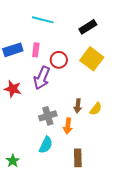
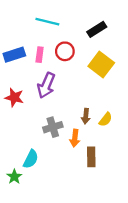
red circle: (59, 60) -> (65, 51), moved
cyan semicircle: (46, 145) -> (31, 159), moved
brown rectangle: (78, 158) -> (91, 157), moved

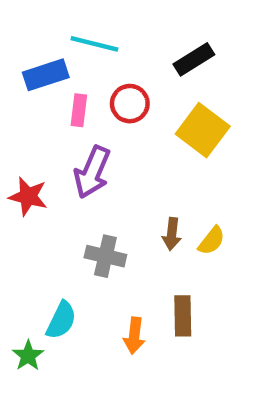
blue rectangle: (14, 55) -> (46, 75), moved
gray cross: (53, 127) -> (105, 256), turned 30
orange arrow: (75, 138) -> (134, 336), moved

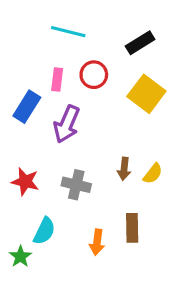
blue rectangle: (46, 75) -> (27, 107), moved, turned -40
red star: (28, 196) -> (25, 182), moved

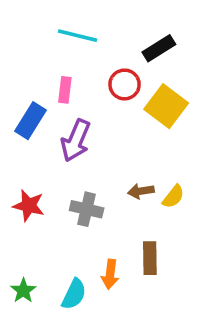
red circle: (94, 75) -> (125, 84), moved
brown arrow: (124, 169) -> (141, 191), turned 75
cyan semicircle: (44, 231) -> (74, 294), moved

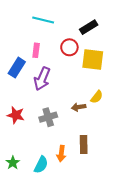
yellow square: (166, 106) -> (93, 59), turned -30
yellow semicircle: (173, 197) -> (97, 97), moved
gray cross: (87, 209) -> (48, 117), turned -30

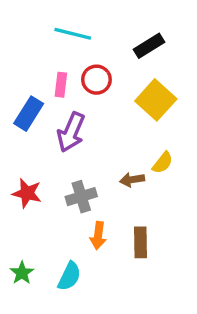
red circle: (69, 47) -> (96, 80), moved
yellow square: (93, 59) -> (156, 100), turned 35
orange arrow: (61, 154) -> (98, 236), moved

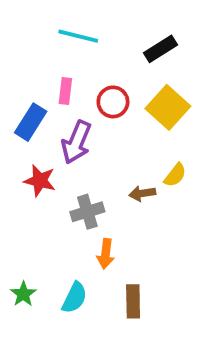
red circle: (96, 80) -> (113, 102), moved
red star: (27, 193) -> (40, 181), moved
brown rectangle: (141, 242) -> (133, 301), moved

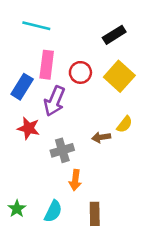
cyan line: (78, 36) -> (36, 26), moved
pink rectangle: (65, 91) -> (47, 65), size x1.5

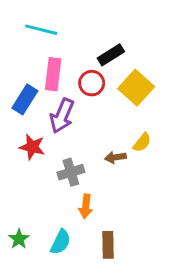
black rectangle: (114, 35) -> (111, 55), moved

